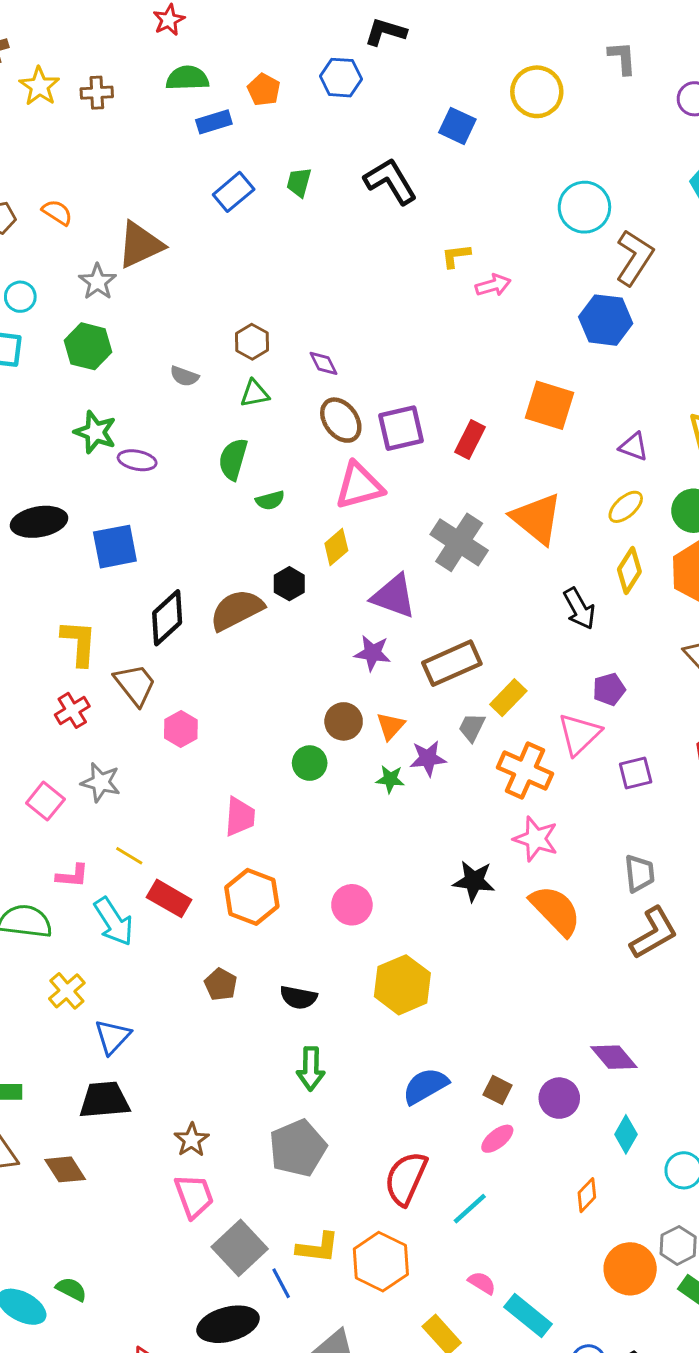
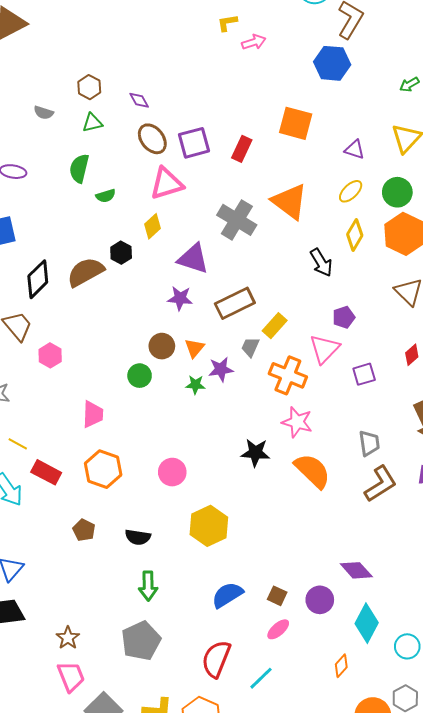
cyan diamond: (626, 1134) -> (367, 623), size x1.5

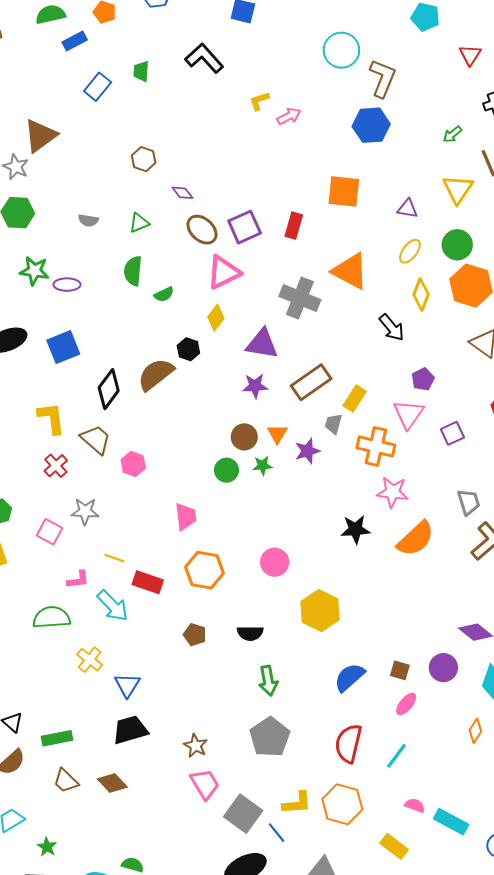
brown hexagon: (89, 87) -> (144, 159), moved
green star: (195, 385) -> (262, 465), moved
orange semicircle: (312, 471) -> (416, 539), turned 102

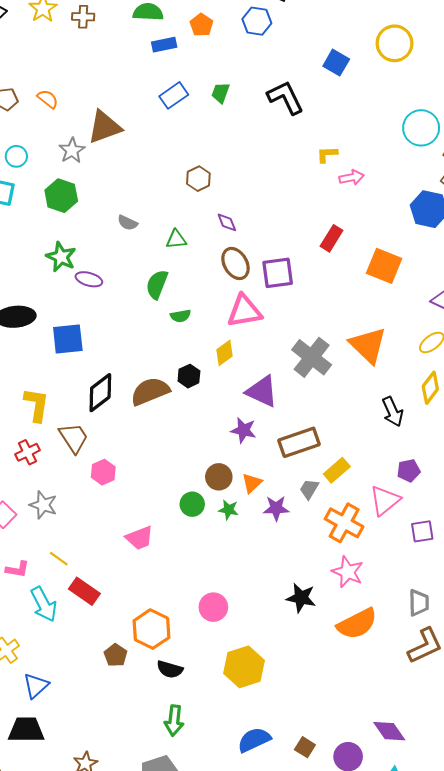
red rectangle: (294, 226) -> (331, 238), moved
pink trapezoid: (186, 516) -> (140, 538), turned 60
orange hexagon: (205, 570) -> (152, 629), moved

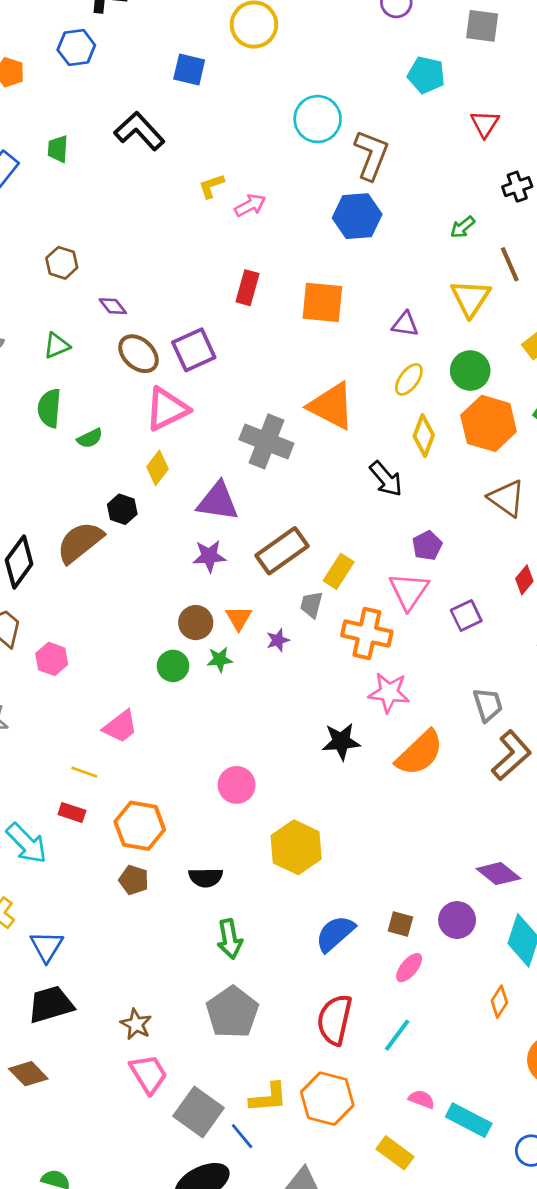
purple star: (276, 508) -> (278, 640), size x0.7
yellow line: (59, 559) -> (84, 772), moved
red rectangle: (84, 591) -> (72, 812), size x0.7
orange hexagon: (152, 629) -> (140, 826), moved

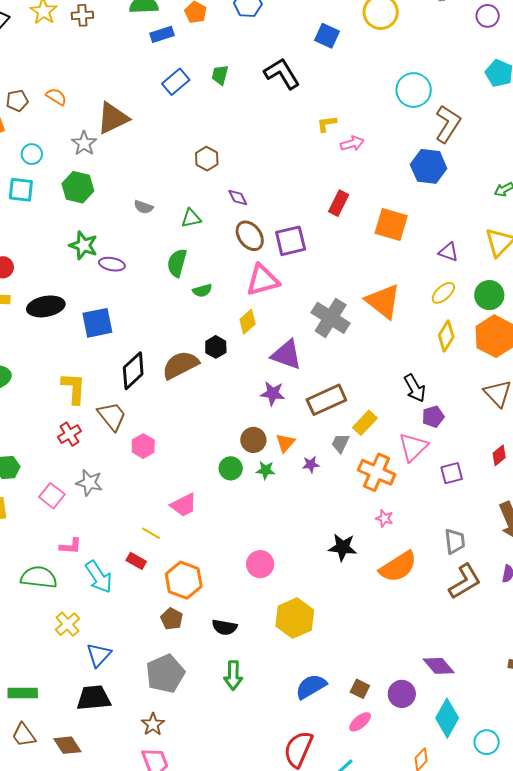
black arrow: (386, 479) -> (415, 388), moved
pink star: (389, 693) -> (384, 518), size x0.6
gray pentagon: (232, 1012) -> (165, 674), moved

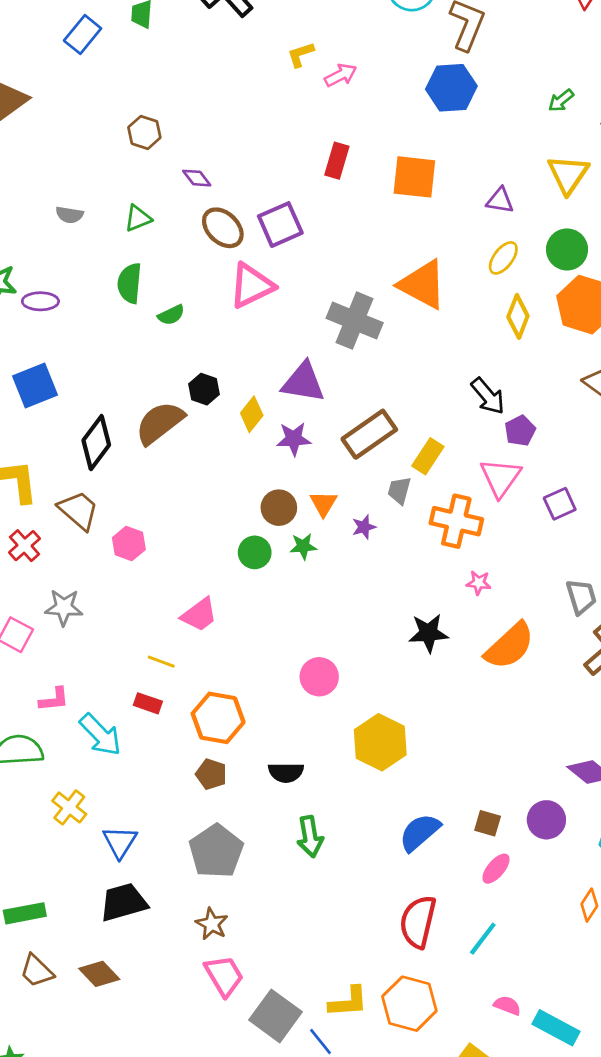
yellow diamond: (247, 322) -> (252, 414), moved

